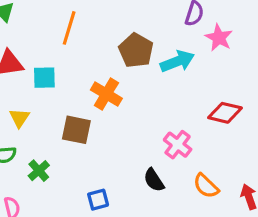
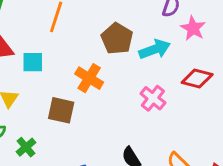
red diamond: (225, 113) -> (197, 79), moved
pink cross: (178, 145) -> (153, 98), moved

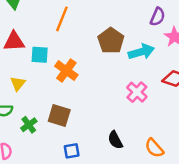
orange cross: (89, 78) -> (66, 71), moved
brown square: (61, 110) -> (59, 116), moved

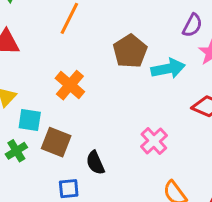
cyan square: (40, 55) -> (30, 120), moved
pink cross: (137, 92) -> (154, 141), moved
black semicircle: (115, 140) -> (95, 163), moved

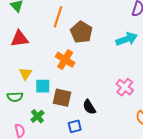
brown pentagon: (130, 51) -> (81, 32), moved
green cross: (16, 151) -> (37, 116), moved

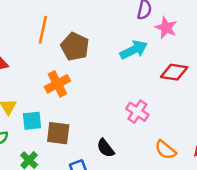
orange cross: (65, 60) -> (57, 84), turned 36
black semicircle: (89, 107) -> (106, 148), moved

